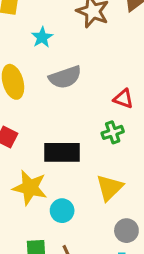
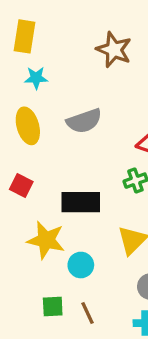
cyan star: (42, 37) -> (36, 78), moved, turned 30

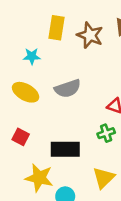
yellow rectangle: (24, 36) -> (57, 28), moved
yellow ellipse: (28, 126) -> (26, 92), turned -45

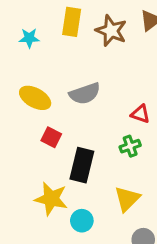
cyan star: (32, 56) -> (29, 38), moved
red square: (21, 137) -> (51, 137), moved
black rectangle: (65, 149) -> (82, 165), turned -76

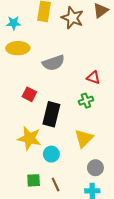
yellow ellipse: (35, 98) -> (18, 48), moved, turned -30

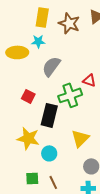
cyan star: (14, 23) -> (38, 41), moved
gray semicircle: (53, 63) -> (51, 66), turned 145
green cross: (86, 101) -> (70, 95), moved, size x1.6

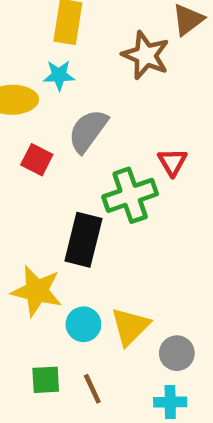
brown star: (69, 23) -> (146, 55), moved
red triangle: (89, 80) -> (172, 162), turned 40
red square: (28, 96) -> (37, 160), moved
yellow triangle: (80, 138) -> (130, 326), moved

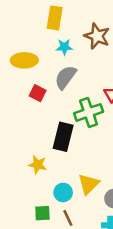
cyan star: (59, 75) -> (64, 47), moved
yellow star: (37, 291) -> (38, 165), size x0.7
cyan circle: (83, 324) -> (63, 192), moved

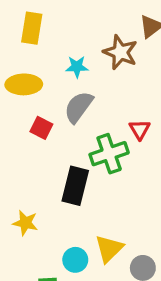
yellow rectangle: (55, 18) -> (32, 28), moved
yellow star: (38, 165) -> (25, 223), moved

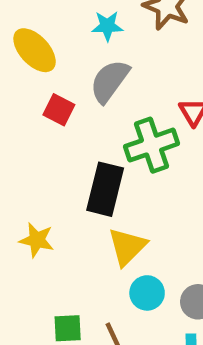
yellow ellipse: (24, 84) -> (35, 50), turned 48
yellow triangle: (109, 249) -> (127, 247), moved
cyan circle: (75, 260) -> (147, 293), moved

